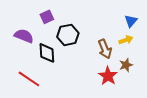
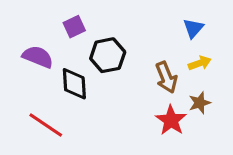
blue triangle: (131, 21) -> (193, 28), moved

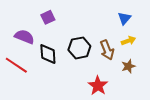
black hexagon: (108, 55) -> (79, 48), moved
red star: (171, 120) -> (98, 86), moved
red line: (46, 125) -> (16, 65), moved

